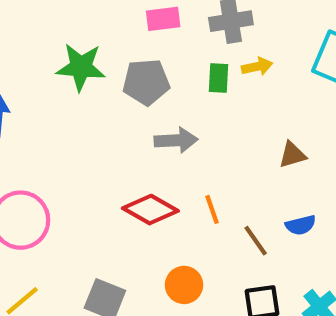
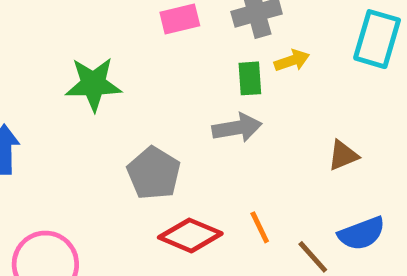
gray pentagon: (146, 82) -> (154, 173), moved, turned -30
gray arrow: (176, 140) -> (237, 128), moved
blue semicircle: (301, 225) -> (362, 233), size x1.4

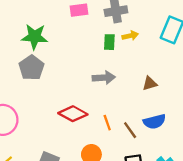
gray arrow: (237, 128) -> (104, 78), moved
gray pentagon: (154, 173) -> (31, 68), moved
orange line: (260, 227) -> (107, 123), moved

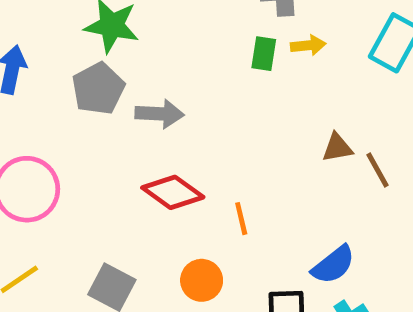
gray arrow: (104, 78) -> (160, 114), moved
blue semicircle: (154, 122) -> (333, 265), moved, turned -30
brown line: (130, 130) -> (377, 170), moved

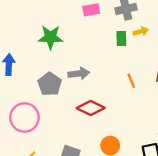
gray pentagon: (98, 89) -> (50, 84), moved
orange line: (241, 219) -> (131, 81), moved

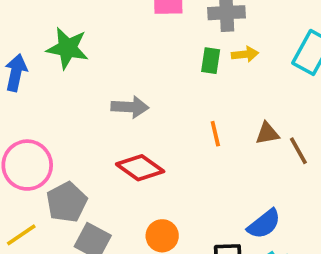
green star: (51, 37) -> (68, 48), moved
gray pentagon: (50, 84) -> (67, 202), moved

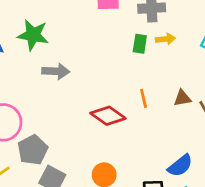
gray arrow: (130, 107) -> (56, 71), moved
red diamond: (140, 168) -> (108, 116), moved

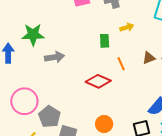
yellow arrow: (165, 39) -> (127, 27), moved
green rectangle: (140, 44) -> (105, 41), moved

